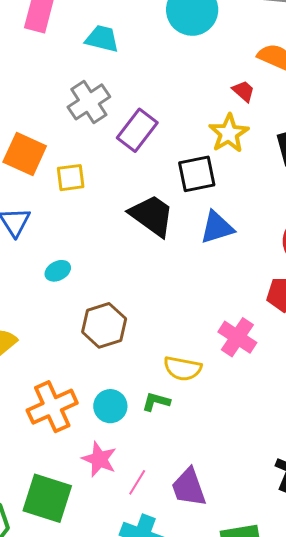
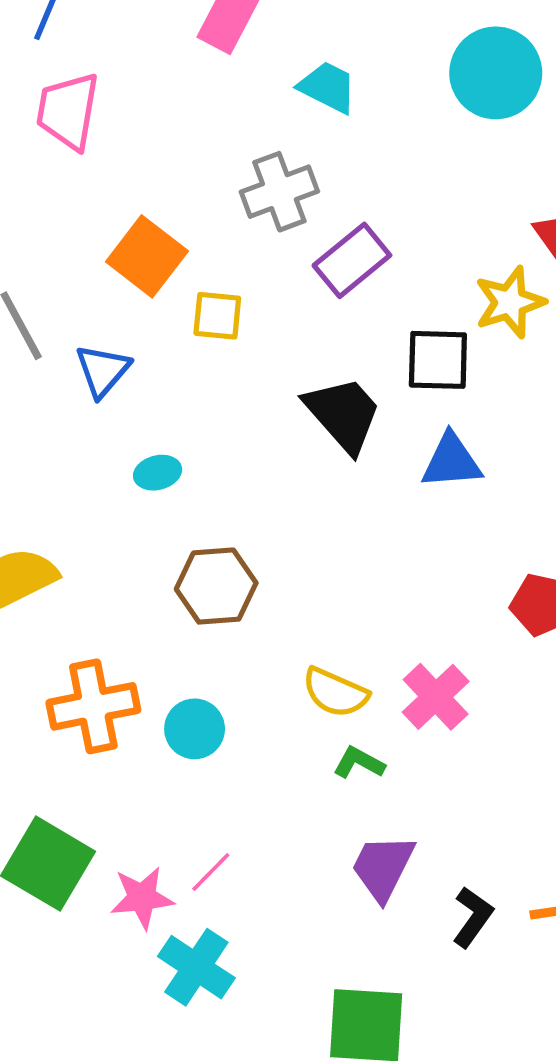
pink cross: (237, 337) -> (436, 697), moved
green L-shape: (156, 402) -> (359, 763), moved
pink star: (99, 459) -> (142, 898), moved, turned 30
purple trapezoid: (189, 487) -> (383, 867), moved, turned 33

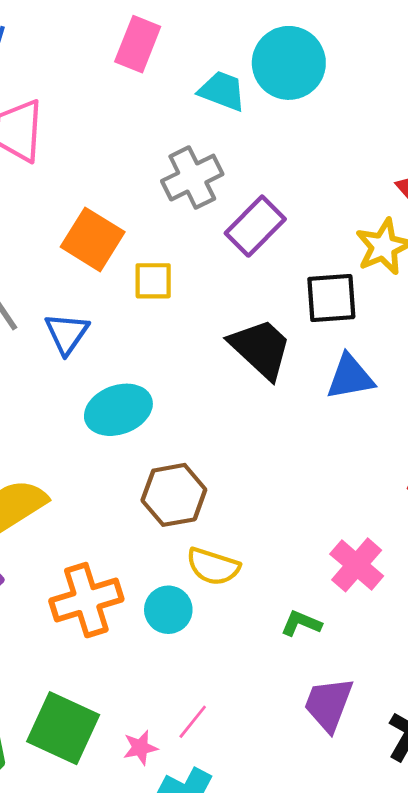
cyan circle: (496, 73) -> (289, 63), moved
cyan ellipse: (158, 473) -> (118, 410), size x1.8
yellow semicircle: (335, 692) -> (213, 566), moved
pink star: (142, 898) -> (140, 748), size x0.7

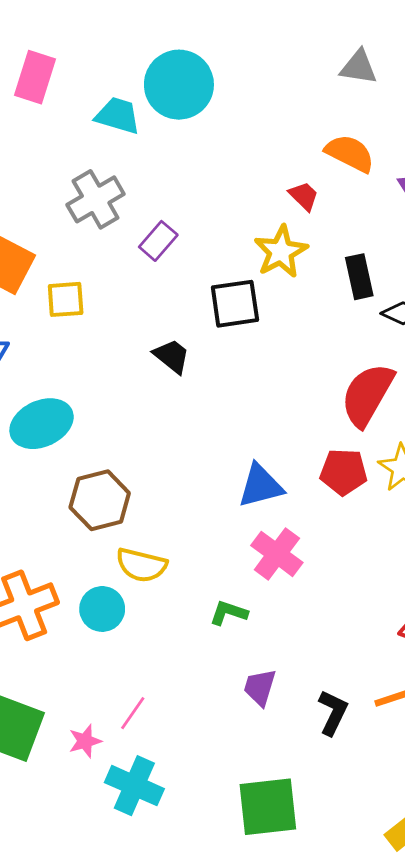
purple rectangle: (255, 226) -> (158, 241), size x0.7
black trapezoid: (261, 349) -> (172, 356), size x0.6
blue triangle: (350, 377) -> (261, 486), moved
purple trapezoid: (329, 704) -> (260, 687), size x0.7

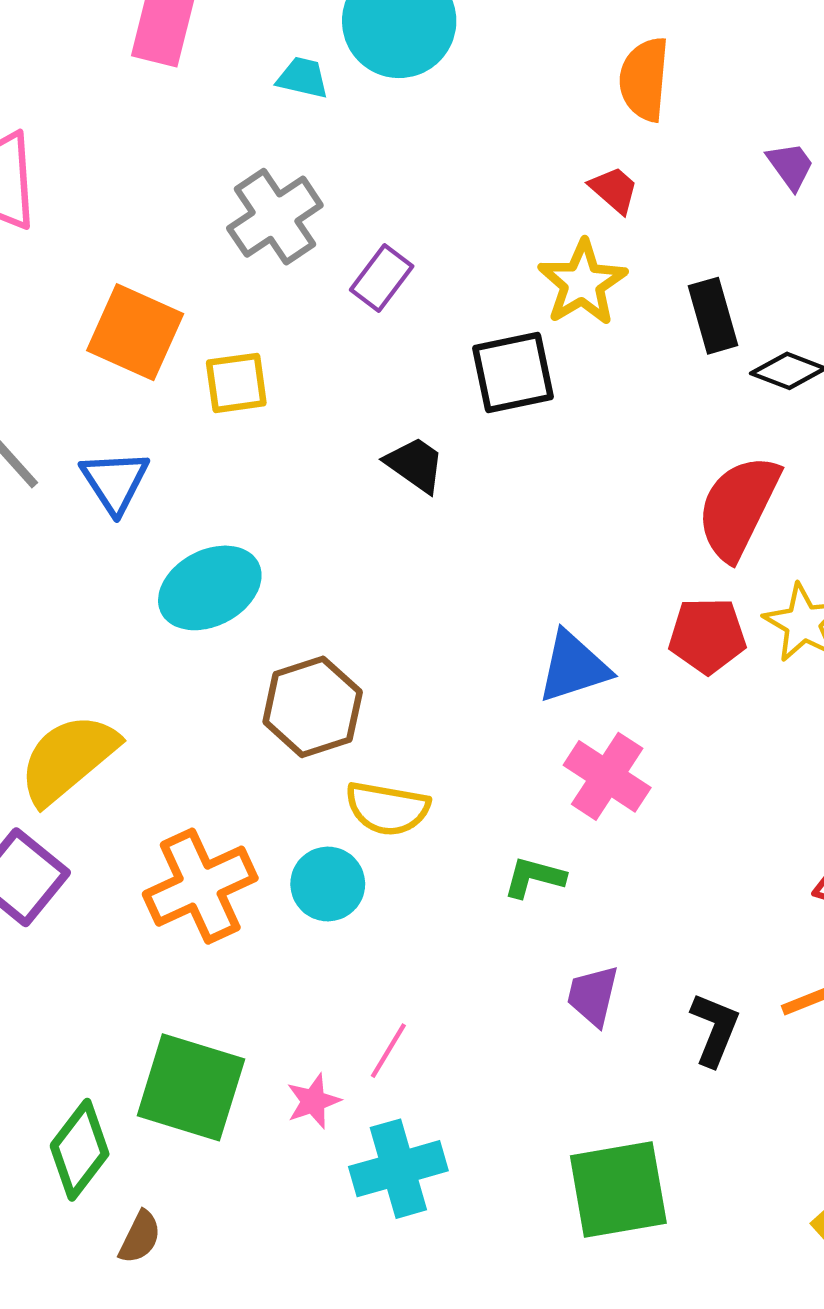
cyan trapezoid: (118, 116) -> (303, 78), size x0.7
orange semicircle: (350, 153) -> (644, 79), moved, turned -108
cyan cross: (134, 786) -> (398, 1169), turned -36

